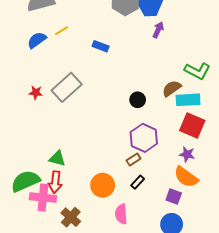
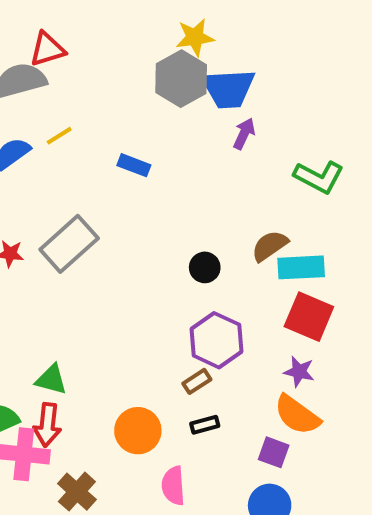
green L-shape: (197, 71) -> (319, 177), moved
black rectangle: (138, 182) -> (205, 425), turned 32

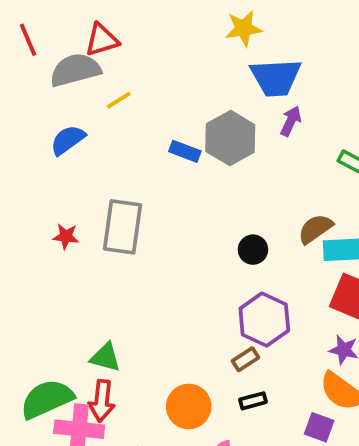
gray hexagon: (181, 79) -> (230, 138), moved
yellow line: (59, 136) -> (119, 100), moved
gray rectangle: (69, 244) -> (123, 227), turned -40

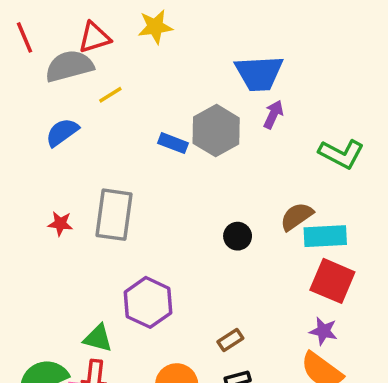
yellow star: (244, 28) -> (155, 27), moved
purple hexagon: (264, 320) -> (148, 302), moved

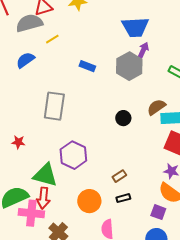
gray hexagon: (216, 131) -> (129, 66), moved
red star: (60, 224) -> (18, 142), moved
green triangle: (98, 338) -> (45, 175), size x1.5

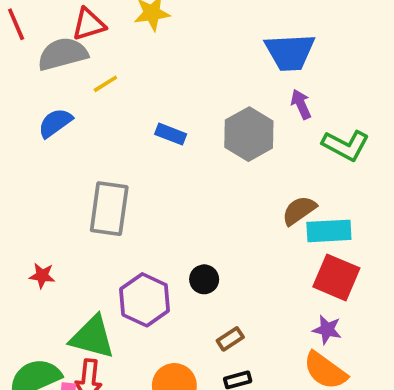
blue trapezoid: (135, 27) -> (290, 52), moved
purple arrow: (143, 50) -> (301, 104), moved, turned -49
black circle: (123, 118) -> (204, 279), moved

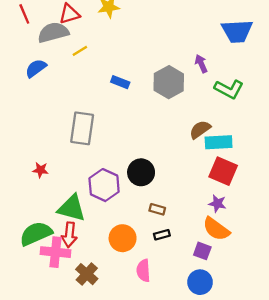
blue trapezoid: (290, 52) -> (237, 31), moved
blue semicircle: (55, 123) -> (36, 68), moved
black circle: (204, 279) -> (141, 172), size x1.5
brown rectangle: (230, 339) -> (157, 209), turned 49

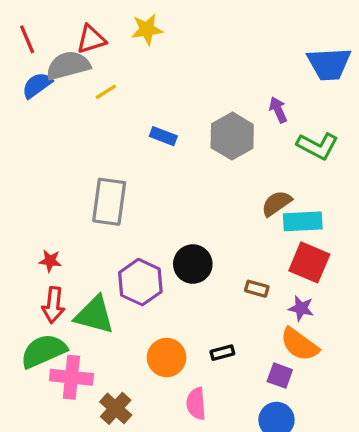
blue semicircle: (36, 68) -> (37, 85), moved
brown rectangle: (157, 209) -> (257, 289), moved
red arrow: (69, 235) -> (53, 305), moved

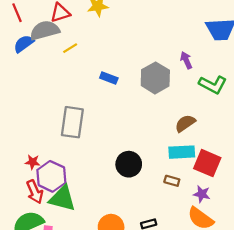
cyan rectangle: (303, 221) -> (182, 152), moved
purple hexagon: (140, 282) -> (51, 176), moved
red arrow: (53, 305) -> (35, 192), turned -30

